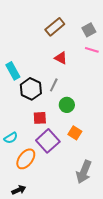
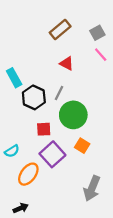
pink line: (92, 50) -> (101, 55), turned 32
green circle: (67, 105) -> (73, 115), size x1.6

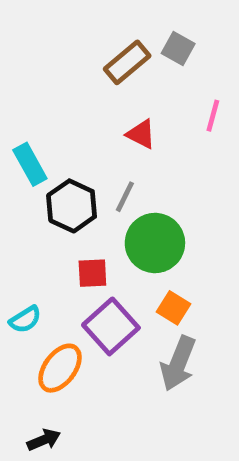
gray square: (97, 33) -> (178, 48), moved, turned -32
pink line: (101, 55) -> (213, 116), turned 56
gray arrow: (92, 188) -> (178, 363), moved

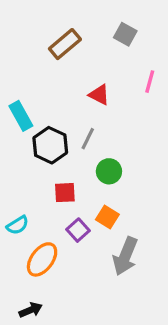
brown rectangle: (127, 62) -> (65, 44), moved
green circle: (155, 243) -> (109, 171), size x0.6
orange square: (173, 308) -> (107, 217), moved
purple square: (111, 326) -> (78, 230), size x0.6

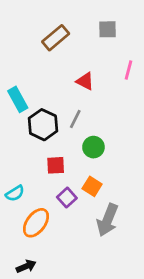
gray square: (125, 34) -> (107, 29), turned -30

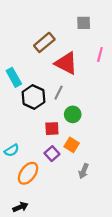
brown rectangle: (56, 38) -> (44, 42), moved
red triangle: (85, 81) -> (66, 63), size x1.6
red square: (56, 165) -> (52, 129), moved
gray arrow: (107, 220) -> (84, 171), size x0.6

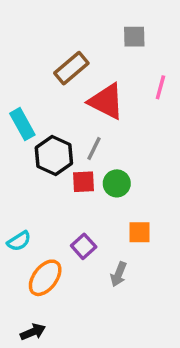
red square: (52, 129) -> (84, 182), moved
orange square: (72, 145) -> (139, 232), moved, turned -32
gray arrow: (84, 171) -> (118, 274), moved

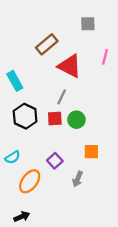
black hexagon: (54, 155) -> (25, 116), moved

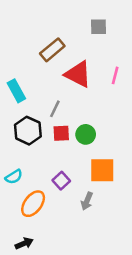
pink line: (105, 57) -> (115, 75), moved
gray line: (62, 97) -> (55, 109), moved
orange square: (91, 152) -> (102, 170), size x1.5

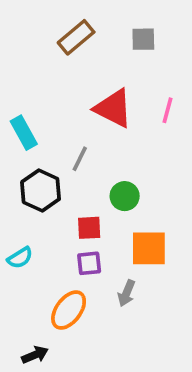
brown rectangle: (52, 50) -> (76, 37), moved
red square: (61, 133) -> (89, 228), moved
purple square: (61, 181) -> (89, 263), turned 36
orange ellipse: (33, 204) -> (69, 310), moved

